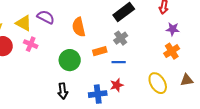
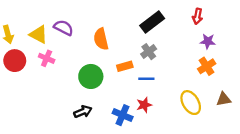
black arrow: (63, 91) -> (83, 112), turned -105
blue cross: (98, 94) -> (123, 115), turned 30

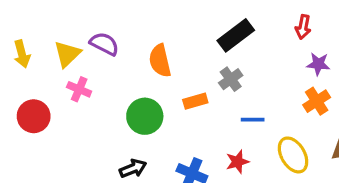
yellow triangle: (39, 34) -> (67, 54), turned 48
red circle: (15, 61) -> (34, 116), moved
blue line: (146, 79) -> (253, 120), moved
red star: (144, 105) -> (237, 162), moved

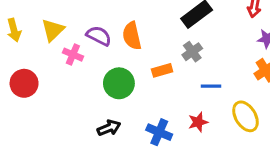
purple semicircle: (104, 44) -> (99, 36), moved
pink cross: (79, 89) -> (73, 55), moved

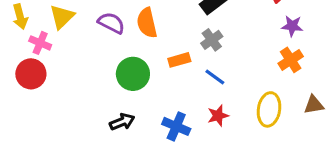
pink cross: (73, 55) -> (40, 43), moved
blue line: (211, 86) -> (215, 77), moved, turned 36
yellow ellipse: (246, 116) -> (269, 109), turned 40

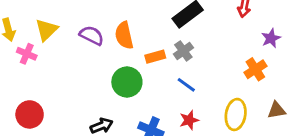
purple star: (292, 26) -> (271, 38), moved, turned -30
orange rectangle: (179, 60) -> (155, 57), moved
red circle: (31, 74) -> (30, 114), moved
green circle: (133, 74) -> (127, 82), moved

